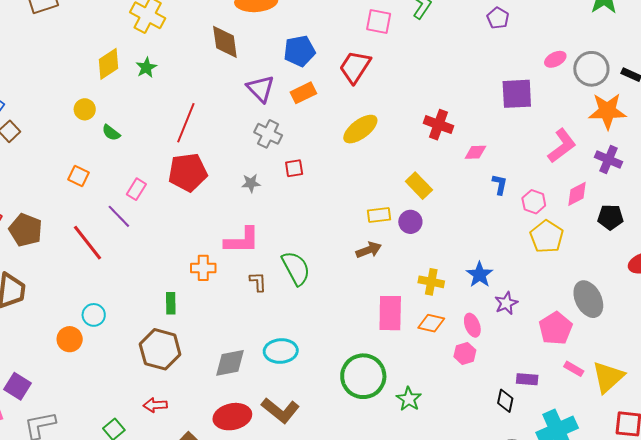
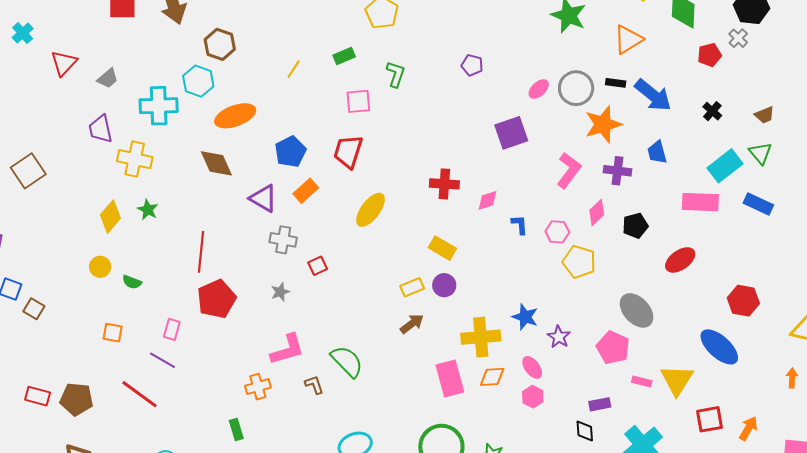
yellow cross: (431, 282) -> (481, 337), size x1.5

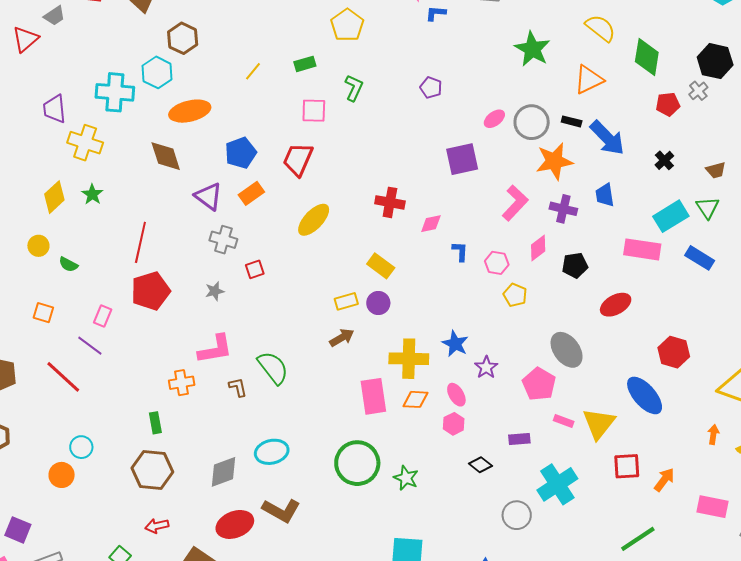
gray trapezoid: (108, 78) -> (54, 16), moved
yellow pentagon: (579, 262) -> (515, 295), size x0.7
black diamond: (585, 431) -> (480, 465), moved, turned -55

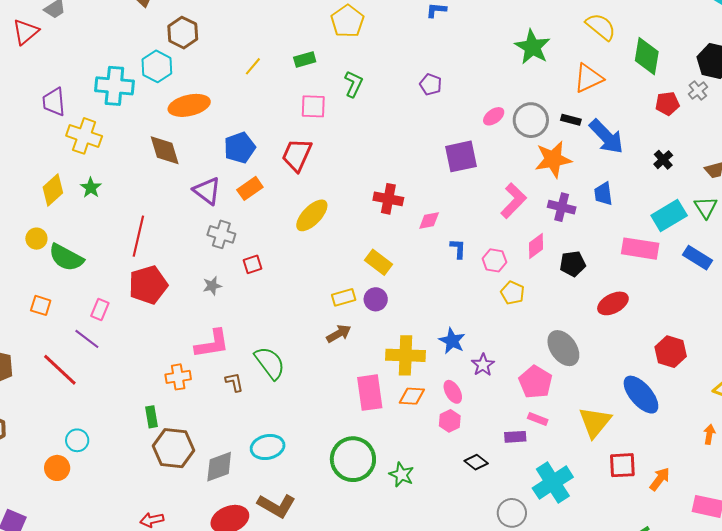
green semicircle: (68, 264) -> (66, 258), size x1.8
pink rectangle: (564, 421) -> (538, 419), moved
brown hexagon: (152, 470) -> (174, 448), moved

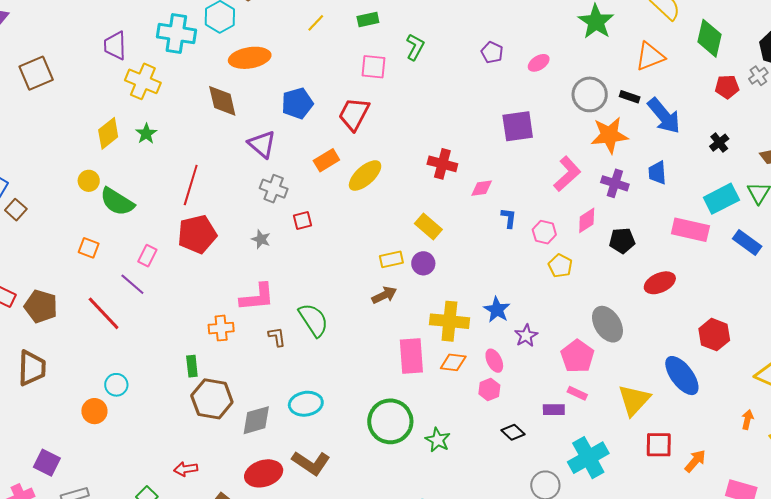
pink ellipse: (494, 116) -> (539, 63), moved
orange rectangle: (250, 188) -> (326, 160), moved
gray star: (212, 286) -> (261, 239), turned 30

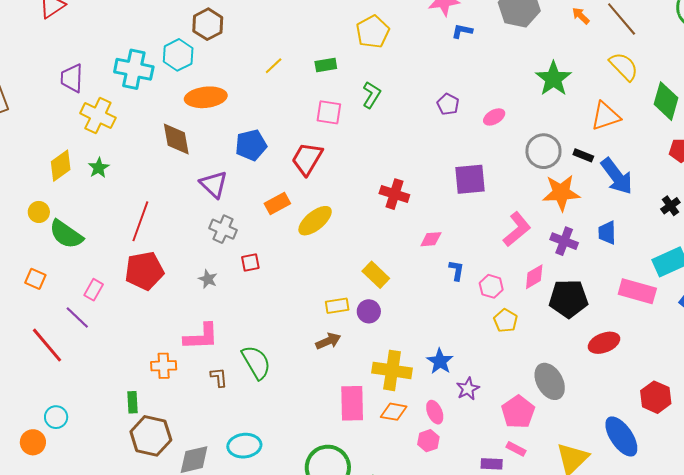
red cross: (442, 164) -> (394, 194), moved
black pentagon: (622, 241) -> (568, 299), size x1.5

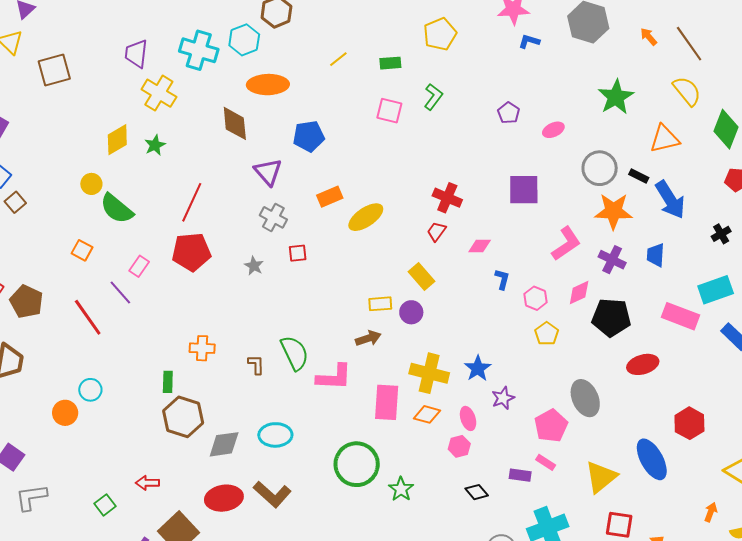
red trapezoid: (307, 159) -> (436, 231), moved, size x0.6
pink L-shape: (201, 337) -> (334, 377), moved

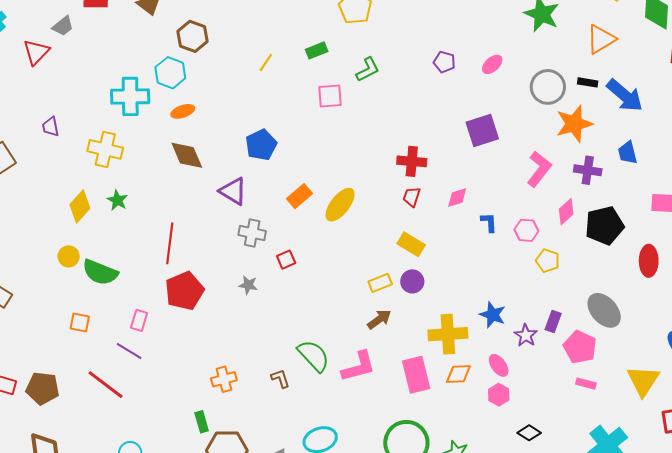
purple trapezoid: (136, 54) -> (51, 127), moved, size x0.7
orange ellipse: (268, 85) -> (183, 111), moved, size x0.6
green L-shape: (433, 97) -> (368, 70), turned 44
red ellipse: (643, 364) -> (649, 261), turned -56
purple rectangle: (520, 475) -> (553, 321), moved, turned -60

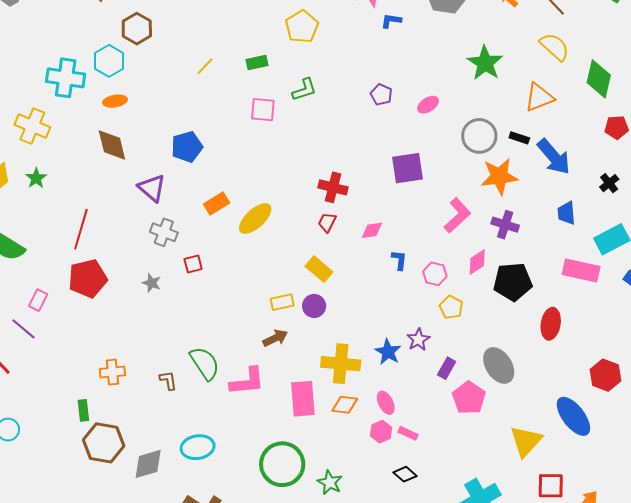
blue trapezoid: (628, 153) -> (566, 213), moved
purple star: (526, 335) -> (418, 340), moved
pink rectangle: (586, 384) -> (408, 433), moved

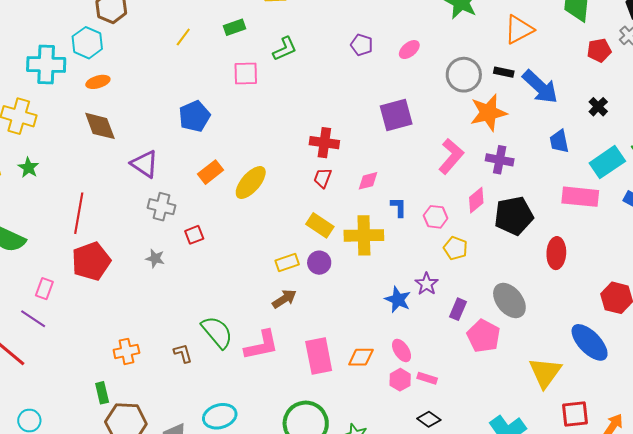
blue pentagon: (187, 147) -> (194, 116), moved
yellow cross: (341, 364) -> (364, 235), moved

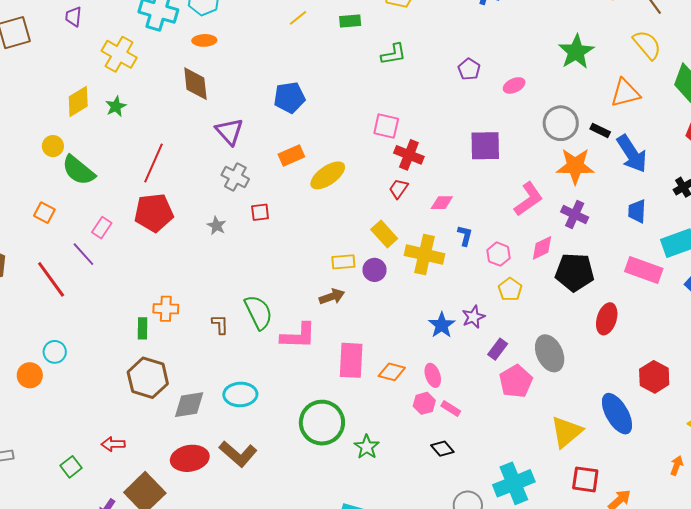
pink square: (246, 73) -> (386, 126), moved
green rectangle: (102, 393) -> (143, 328), moved

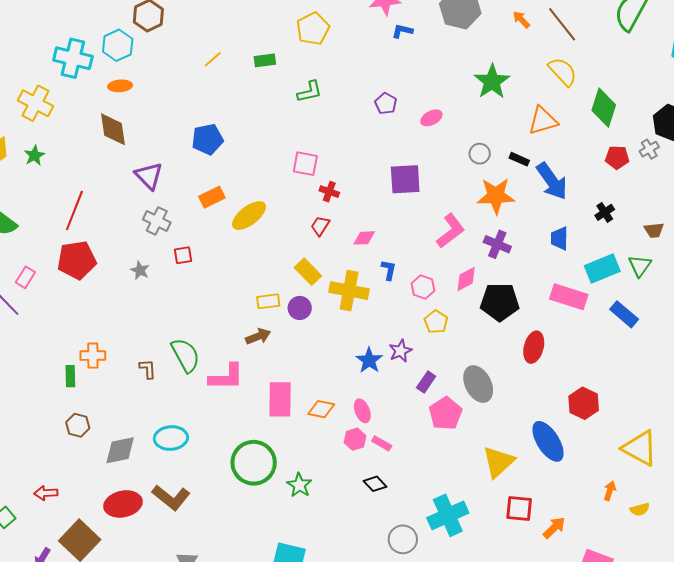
gray circle: (561, 123) -> (480, 154), size x0.6
red cross: (409, 155) -> (329, 192), size x0.7
brown hexagon: (148, 378) -> (78, 425), size x0.6

